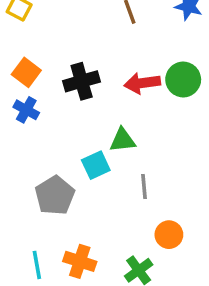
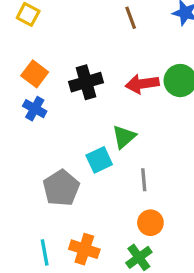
green triangle: (123, 140) -> (124, 137), turned -35
orange circle: (169, 235) -> (150, 223), moved

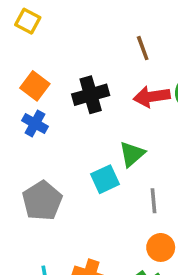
brown line: (131, 18) -> (143, 48), moved
gray pentagon: (61, 188) -> (42, 201), moved

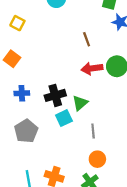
orange square: (35, 86) -> (12, 59), moved
black cross: (91, 95) -> (55, 95), moved
blue cross: (35, 124) -> (22, 93), moved, turned -32

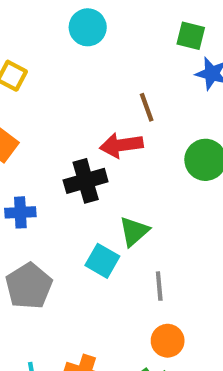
red arrow: (92, 68) -> (121, 145), moved
black cross: (55, 95) -> (86, 181), moved
cyan square: (64, 118) -> (102, 261), turned -35

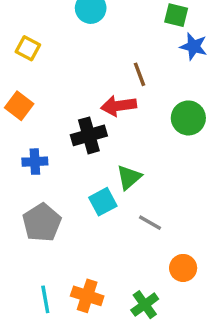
cyan square: (102, 261) -> (103, 202), turned 32
gray line: (159, 286) -> (150, 223), turned -55
orange circle: (168, 341) -> (183, 268), moved

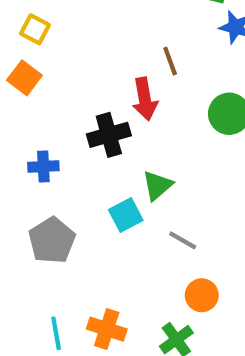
orange square: (19, 106) -> (24, 78), moved
red arrow: (119, 106) -> (145, 99), turned -92
orange circle: (183, 268) -> (202, 295), moved

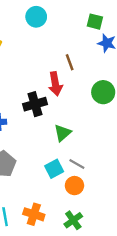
cyan square: (126, 215) -> (54, 169), moved
orange circle: (202, 295) -> (74, 186), moved

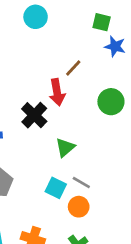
brown line: (70, 62) -> (73, 68), turned 63
black cross: (35, 104) -> (34, 115), turned -30
cyan square: (54, 169) -> (56, 188), turned -36

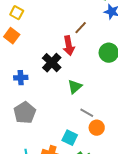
cyan square: (56, 188) -> (70, 138), moved
orange circle: (79, 207) -> (97, 128), moved

